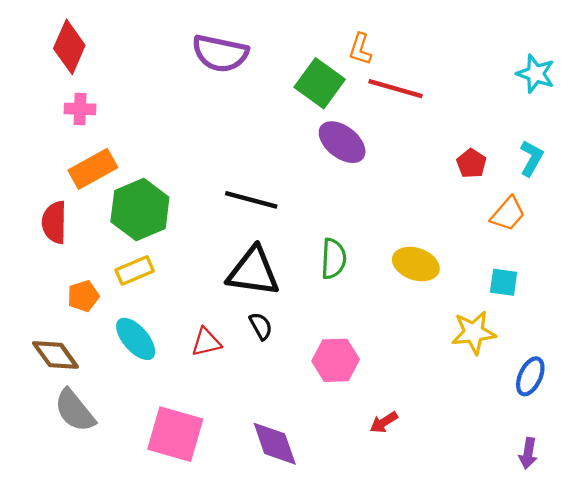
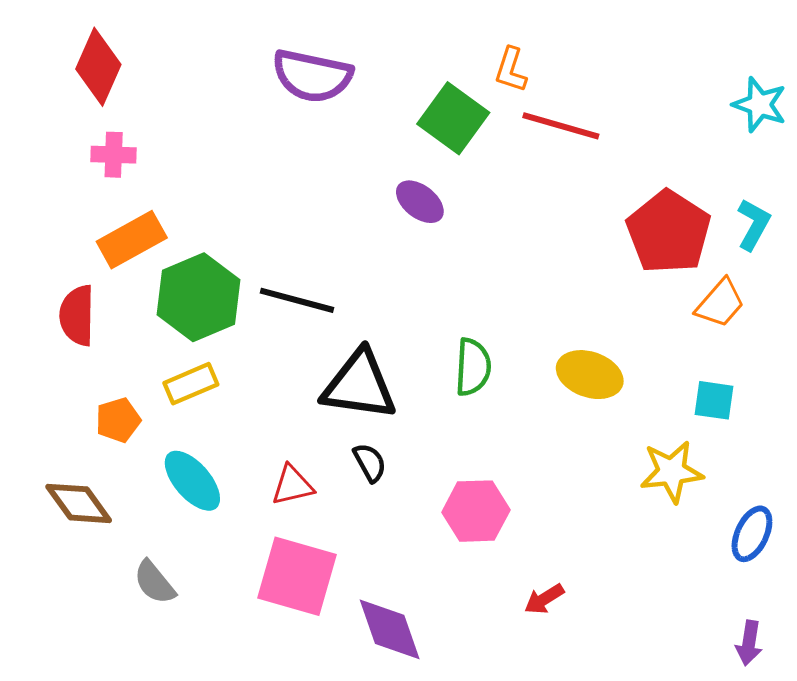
purple ellipse: (342, 142) -> (420, 202), moved, size x0.7
red pentagon: (471, 163) -> (669, 232), size x2.0
black line: (251, 200) -> (297, 300), moved
gray semicircle: (75, 411) -> (154, 582), moved, size x0.7
pink square: (175, 434) -> (297, 576), moved

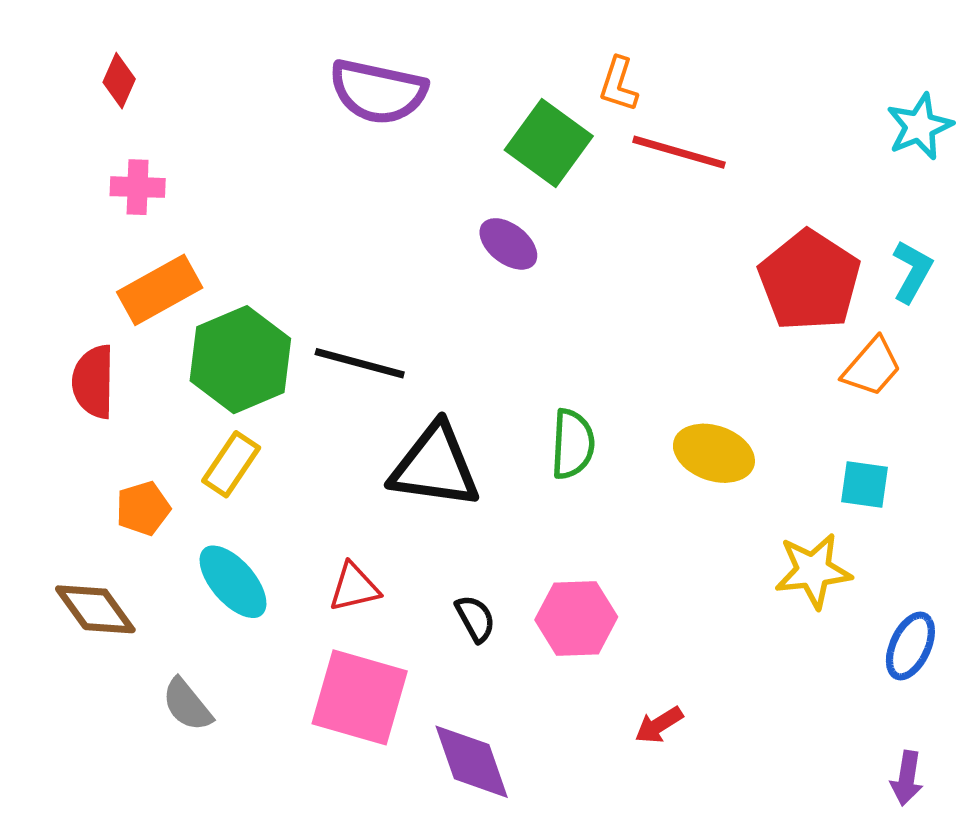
red diamond: (98, 67) -> (119, 81), size x0.6
cyan star: (760, 105) -> (920, 126), turned 30
yellow rectangle: (191, 384) -> (231, 464), turned -33
black semicircle: (370, 463) -> (475, 618), moved

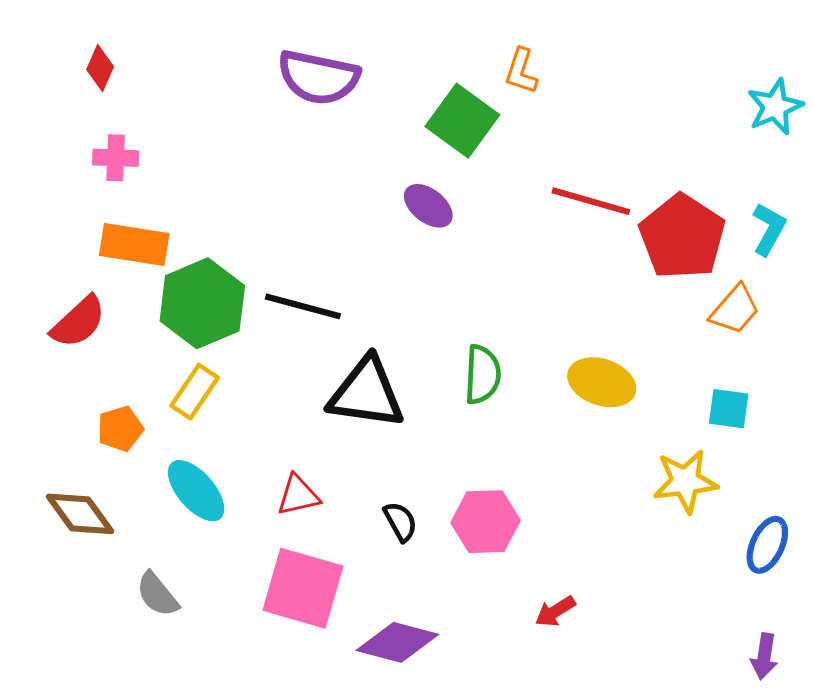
red line: (679, 152) -> (591, 201), moved
orange rectangle: (160, 290) -> (134, 245), turned 38
red semicircle: (93, 382) -> (78, 322), turned -134
purple diamond: (472, 762) -> (397, 642), turned -56

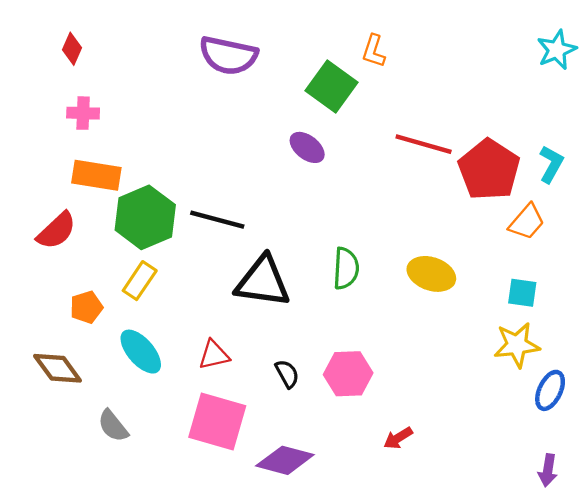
cyan star: (775, 107) -> (557, 50), moved
yellow star: (685, 481) -> (517, 345), moved

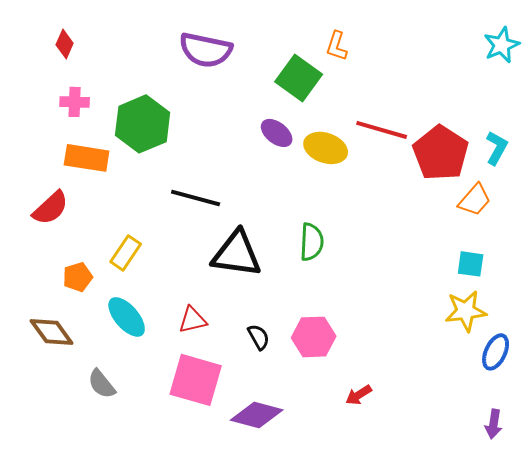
green hexagon: (145, 217) -> (143, 124), moved
yellow ellipse: (431, 274) -> (326, 148), moved

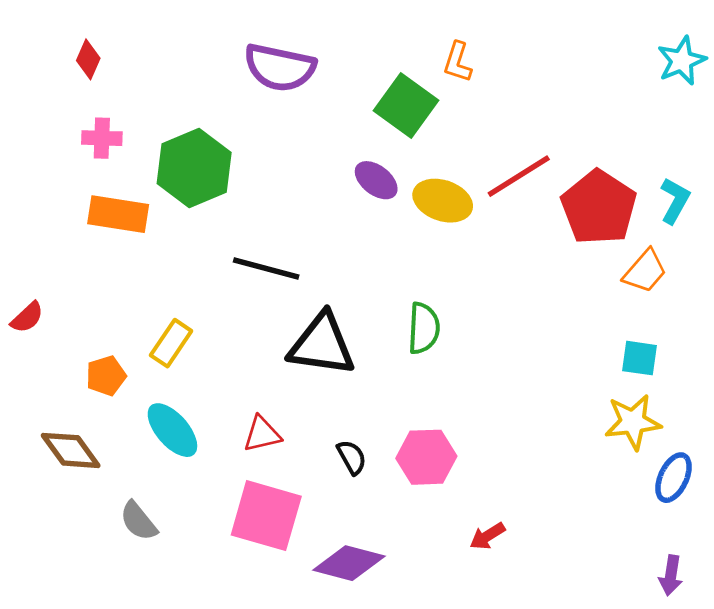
red line: (382, 130) -> (519, 176), turned -48
red semicircle: (51, 208) -> (27, 317), moved, size x0.7

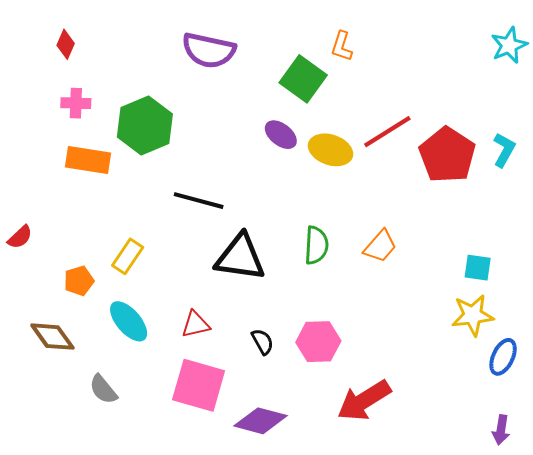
orange trapezoid: (645, 271) -> (380, 246), moved
red arrow: (487, 536) -> (364, 400), size x2.0

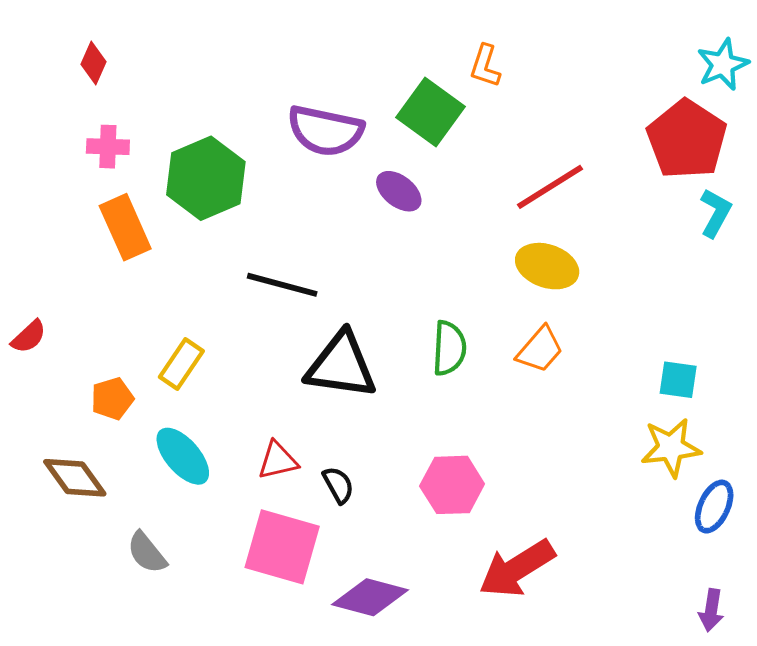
purple semicircle: (209, 50) -> (325, 131), moved
yellow ellipse: (331, 150) -> (547, 266), moved
red pentagon: (447, 155) -> (687, 139), moved
orange rectangle: (88, 160) -> (125, 227), turned 57
black semicircle: (263, 342) -> (338, 485), moved

